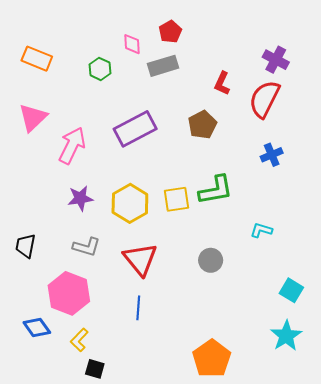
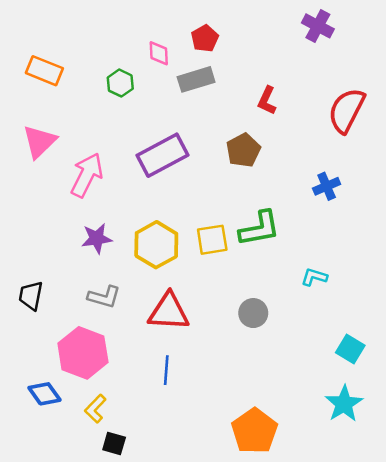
purple cross: (276, 60) -> (318, 26), moved
red semicircle: (264, 99) -> (346, 110), moved
red triangle: (140, 259) -> (169, 312), turned -48

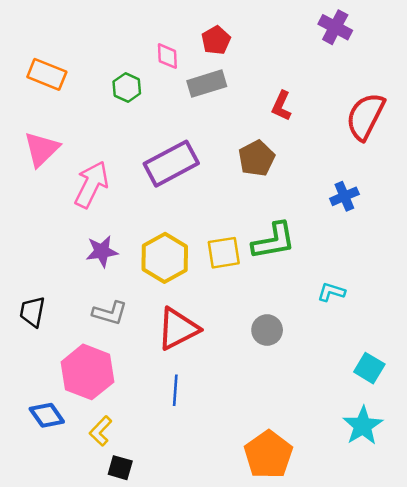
red triangle: (169, 312) -> (178, 329), turned -30

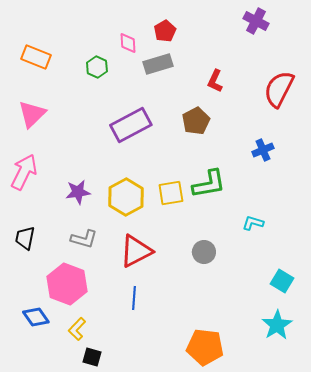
pink arrow: (91, 185) -> (24, 172), moved
orange pentagon: (268, 455) -> (205, 347), turned -30

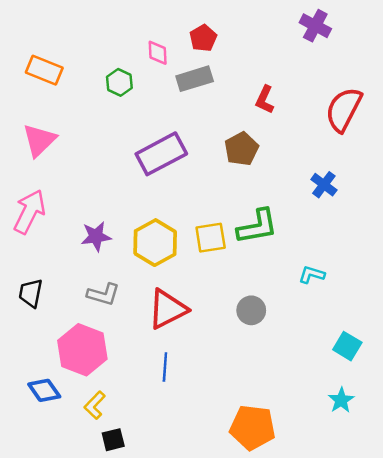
blue cross: (263, 150) -> (324, 185), turned -30
cyan star: (277, 325) -> (341, 400), size x0.7
black square: (92, 357) -> (113, 440), turned -30

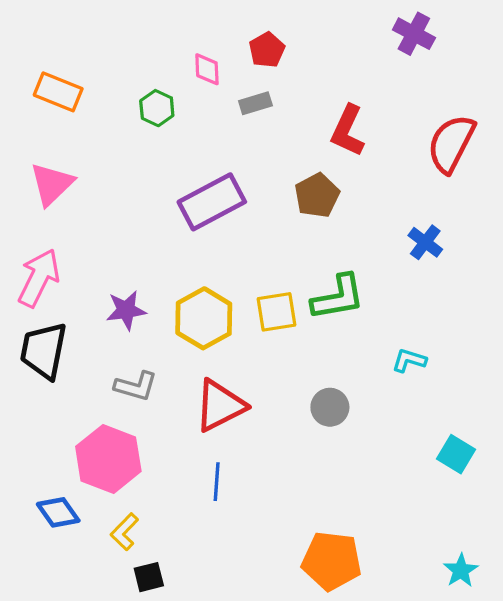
gray rectangle: (195, 79) -> (255, 103), size x0.7
red L-shape: (265, 100) -> (348, 131), size x1.4
black trapezoid: (31, 293) -> (44, 351), moved, size x1.5
cyan star: (341, 400) -> (461, 571), moved

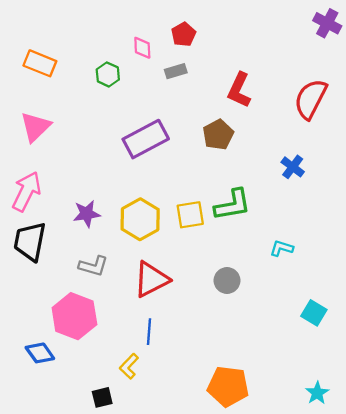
purple cross: (414, 34) -> (327, 23), moved
yellow L-shape: (125, 532) -> (129, 366), moved

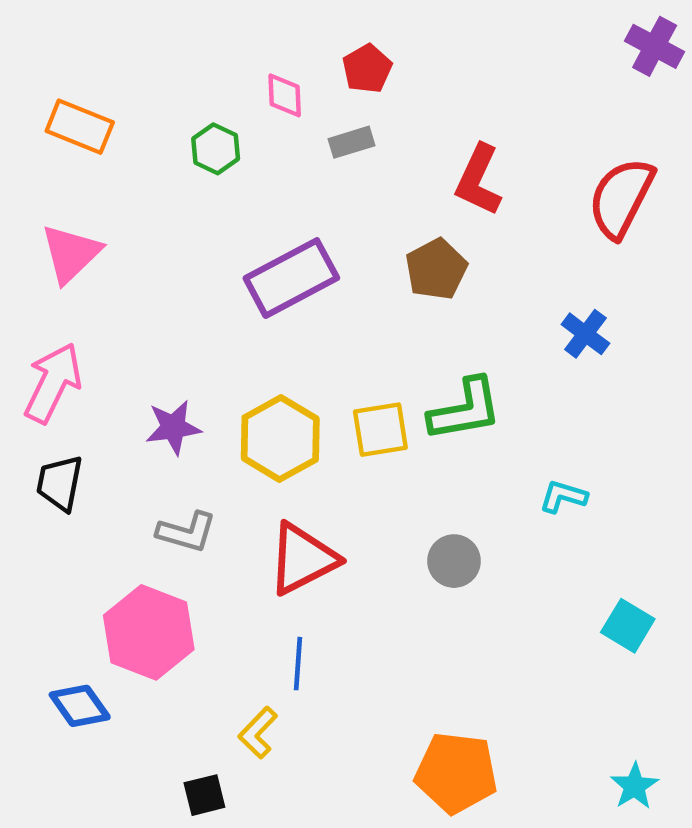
black trapezoid: (30, 242) -> (60, 483), size x0.7

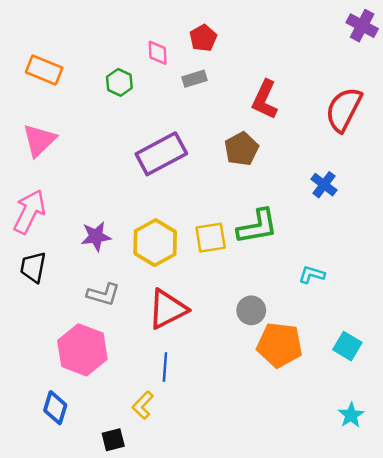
blue diamond: (80, 706) -> (55, 408), moved, turned 52
orange pentagon: (456, 773) -> (280, 345), moved
cyan star: (634, 786) -> (351, 415), moved

